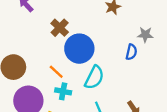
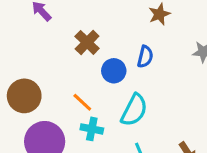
blue circle: (79, 49) -> (114, 71), size x0.6
blue semicircle: (131, 52) -> (145, 57), moved

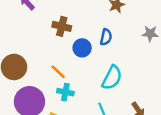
brown cross: (87, 42) -> (62, 26), turned -30
cyan semicircle: (134, 110) -> (112, 78), moved

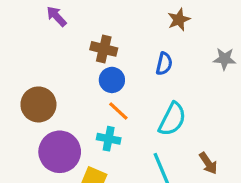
blue circle: (82, 48) -> (112, 80), moved
orange line: (58, 72) -> (118, 111), moved

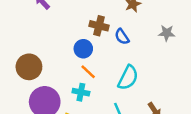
brown cross: (104, 49) -> (99, 26), moved
blue semicircle: (164, 64) -> (122, 37), turned 133

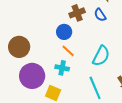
brown cross: (99, 26) -> (77, 13), turned -35
blue semicircle: (122, 37) -> (100, 15), moved

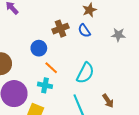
blue circle: (64, 32) -> (39, 48), moved

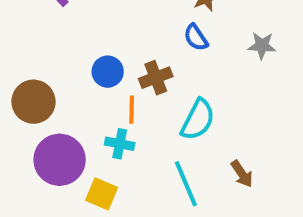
brown cross: (60, 29) -> (156, 78), moved
orange line: (51, 68) -> (132, 110), turned 48

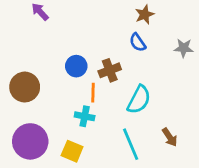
purple circle: (60, 160) -> (30, 141), moved

